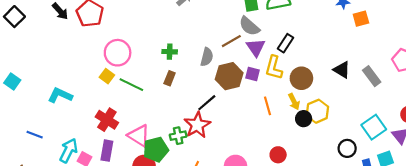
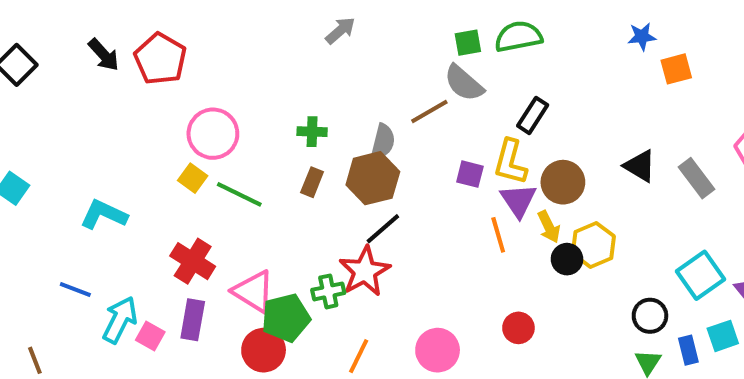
purple triangle: (256, 47) -> (518, 200), moved
brown hexagon: (229, 76) -> (373, 178), moved
blue line: (35, 135) -> (75, 289), moved

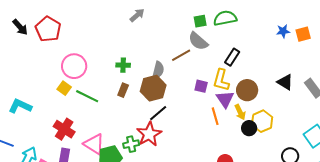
blue star: (642, 37) -> (283, 31), moved

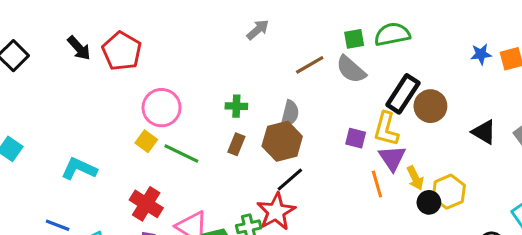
brown line: (181, 55) -> (310, 65), moved
black rectangle: (232, 57) -> (403, 94), size x1.4
brown circle: (247, 90) -> (430, 106), moved

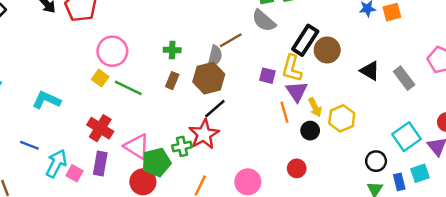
brown line: (310, 65) -> (231, 40), moved
black circle: (429, 202) -> (310, 131), moved

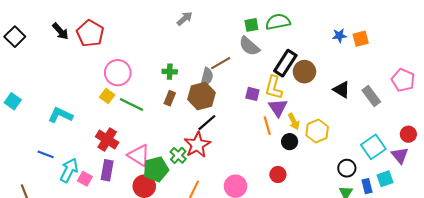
green cross: (182, 146) -> (178, 155), turned -35

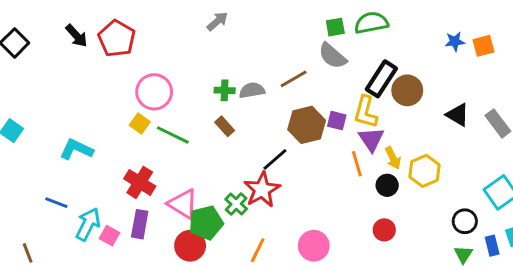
gray arrow: (185, 19) -> (217, 21), moved
gray semicircle: (207, 77) -> (252, 90), moved, turned -114
brown hexagon: (202, 96) -> (307, 125), moved
brown rectangle: (170, 98) -> (225, 126), turned -64
red circle: (278, 175) -> (384, 230), moved

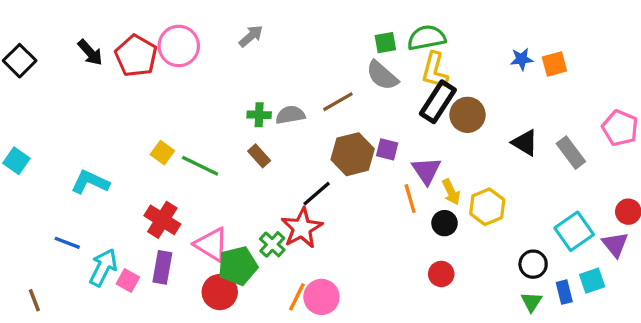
pink circle: (154, 92) -> (179, 46), moved
yellow L-shape: (366, 112) -> (435, 71), moved
pink circle: (314, 246) -> (321, 297), moved

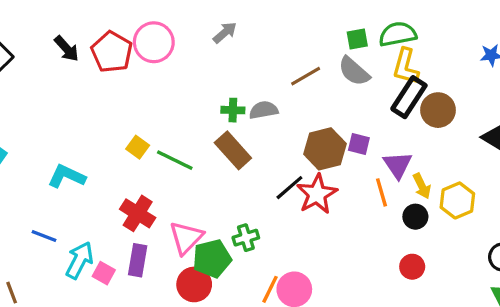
brown line: (338, 102) -> (306, 76), moved
brown rectangle: (259, 156) -> (233, 150), size x1.6
red star: (302, 228) -> (317, 194), moved
pink triangle: (212, 244) -> (186, 238), turned 42
green cross: (272, 244) -> (246, 238), turned 30

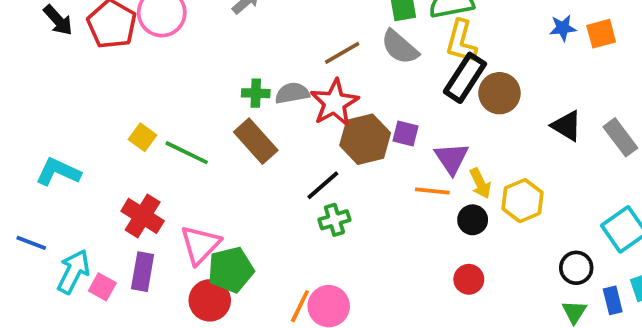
orange line: (381, 192) -> (432, 191), turned -68
red star: (317, 194) -> (334, 103), moved
green cross: (246, 238) -> (334, 220), moved

